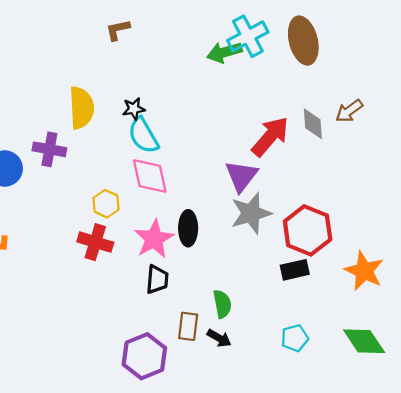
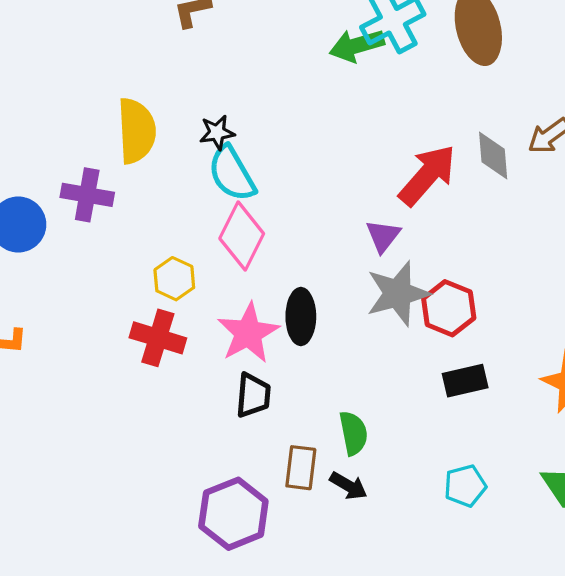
pink diamond: (150, 176) -> (242, 236), turned 39
purple triangle: (241, 176) -> (383, 236), size x0.7
red hexagon: (308, 230) -> (449, 308), moved, size x0.7

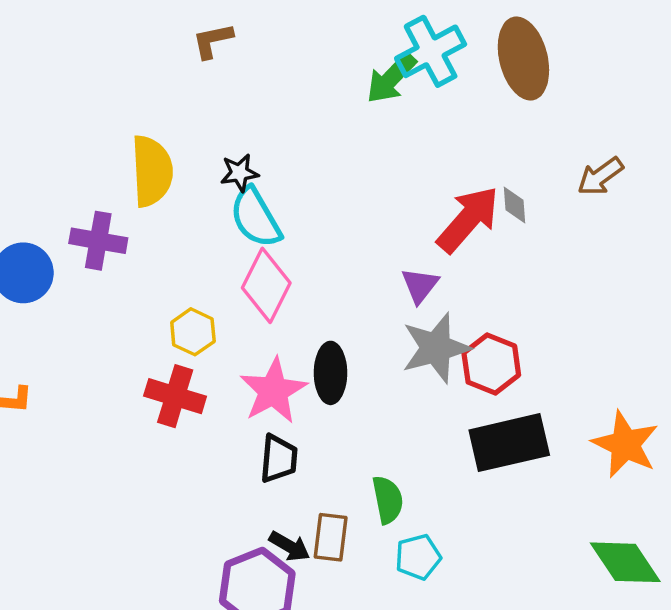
green arrow: (357, 45) -> (391, 78), turned -30
gray diamond: (493, 155) -> (515, 205), moved, size x0.7
black rectangle: (465, 381) -> (509, 443), size x1.6
black arrow: (348, 486) -> (289, 546), moved
cyan pentagon: (465, 486) -> (418, 557), moved

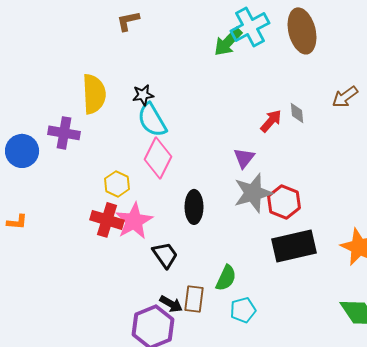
red arrow: (468, 219) -> (271, 121), size x0.6
pink star: (273, 391) -> (134, 221), moved
black trapezoid: (279, 459) -> (165, 255), turned -40
green semicircle: (388, 500) -> (226, 278), turned 36

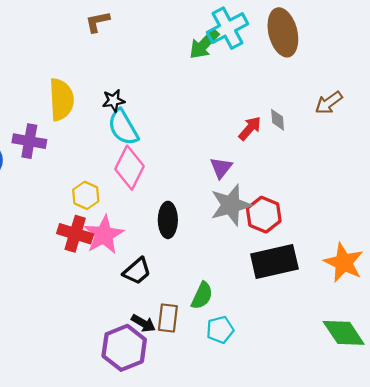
black trapezoid: (165, 255) -> (137, 271), turned 84

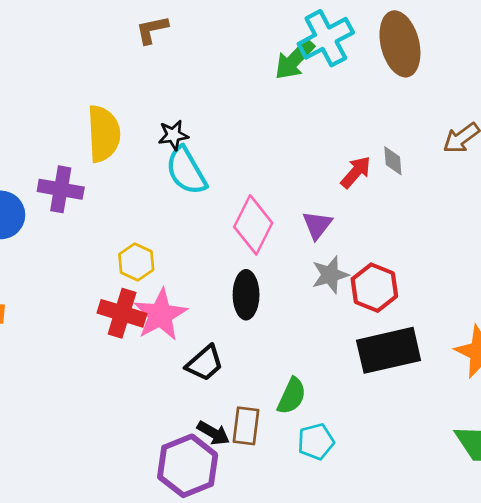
pink diamond: (129, 168) -> (253, 225), moved
gray star: (231, 205) -> (330, 275), size x0.7

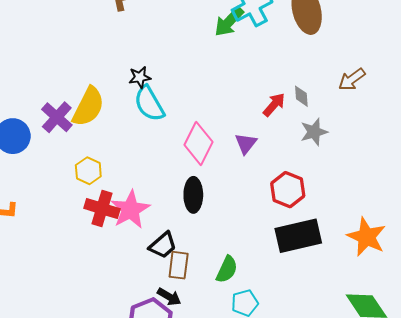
yellow semicircle: (104, 134) -> (88, 107), moved, turned 30
purple cross: (61, 189) -> (57, 117), turned 32
yellow hexagon: (136, 262) -> (88, 171), moved
gray star: (330, 275) -> (314, 132), moved
brown rectangle: (246, 426) -> (179, 265), moved

